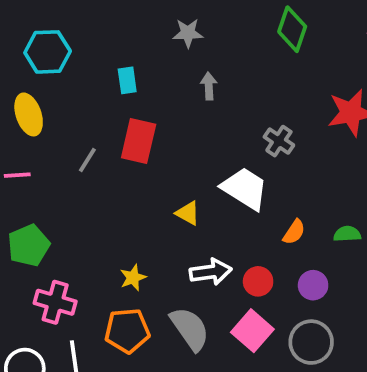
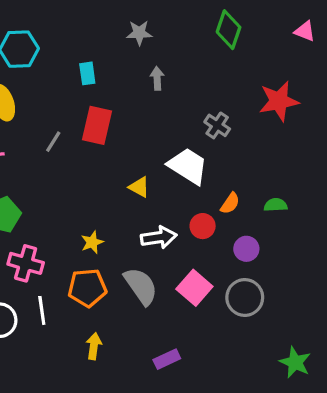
red circle: (258, 281) -> (203, 226), moved

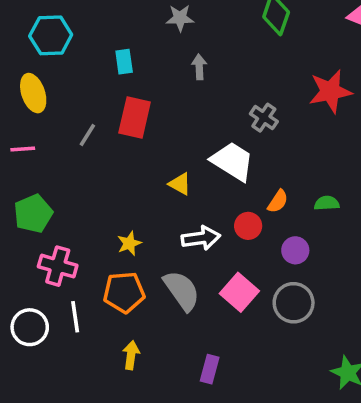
purple rectangle: (167, 359) -> (210, 369), turned -50

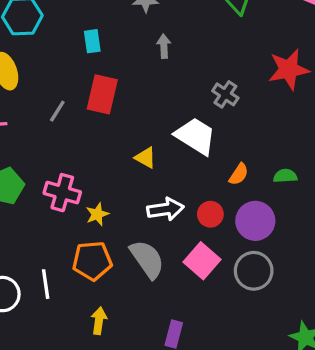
red circle: (248, 226) -> (210, 214), moved
purple circle: (295, 250) -> (255, 221), size x1.5
pink cross: (58, 266) -> (62, 193), moved

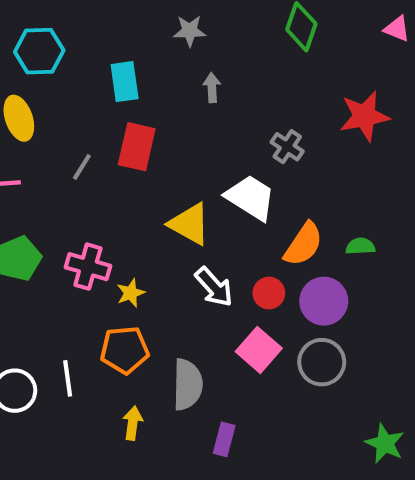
cyan rectangle: (92, 41) -> (125, 82), size x1.4
yellow triangle: (145, 158) -> (190, 224), size x1.6
orange semicircle: (239, 174) -> (303, 244), size x1.6
white arrow: (165, 209) -> (214, 287), turned 56
gray semicircle: (147, 259) -> (188, 384), moved, turned 36

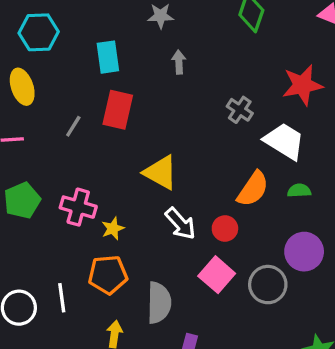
white trapezoid: (251, 197) -> (284, 141), moved
purple circle: (324, 301) -> (304, 252), moved

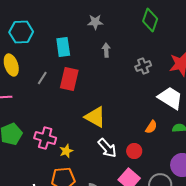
gray cross: (240, 110) -> (143, 66), moved, turned 35
gray line: (73, 126) -> (42, 78), moved
orange semicircle: (253, 189) -> (151, 127), size x0.6

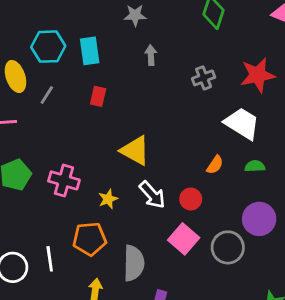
cyan hexagon: (21, 32) -> (48, 47), moved
gray line: (42, 78) -> (47, 95), moved
red rectangle: (69, 79) -> (98, 96), size x0.6
yellow star: (66, 151) -> (108, 199), moved

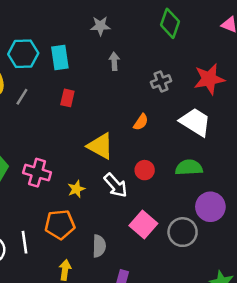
orange semicircle: (215, 165) -> (141, 122), moved
green semicircle: (255, 166) -> (189, 168), moved, size x1.5
red circle: (191, 199) -> (145, 170), moved
gray semicircle: (134, 263) -> (99, 246), size x0.7

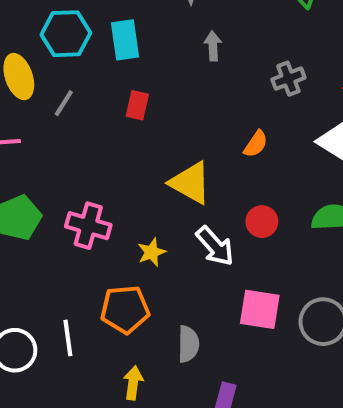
pink square: (143, 224) -> (260, 309), turned -32

